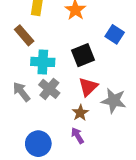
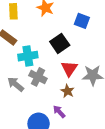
purple arrow: (77, 136) -> (59, 112), moved

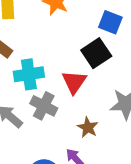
black square: (60, 43) -> (96, 53), moved
red triangle: (69, 68) -> (74, 82), moved

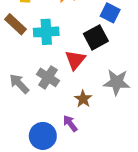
cyan cross: (29, 74) -> (46, 32), moved

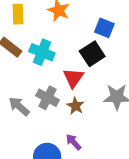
cyan cross: (46, 32) -> (42, 52), turned 30
brown star: (83, 99) -> (75, 106), moved

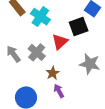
brown star: (75, 106) -> (53, 73), moved
purple arrow: (74, 142) -> (59, 91), moved

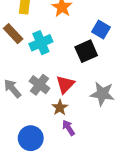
cyan cross: (40, 17) -> (41, 43), turned 36
red triangle: (60, 42) -> (65, 84), moved

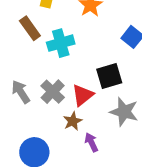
black square: (86, 51) -> (109, 76), moved
purple arrow: (68, 128) -> (91, 142), moved

